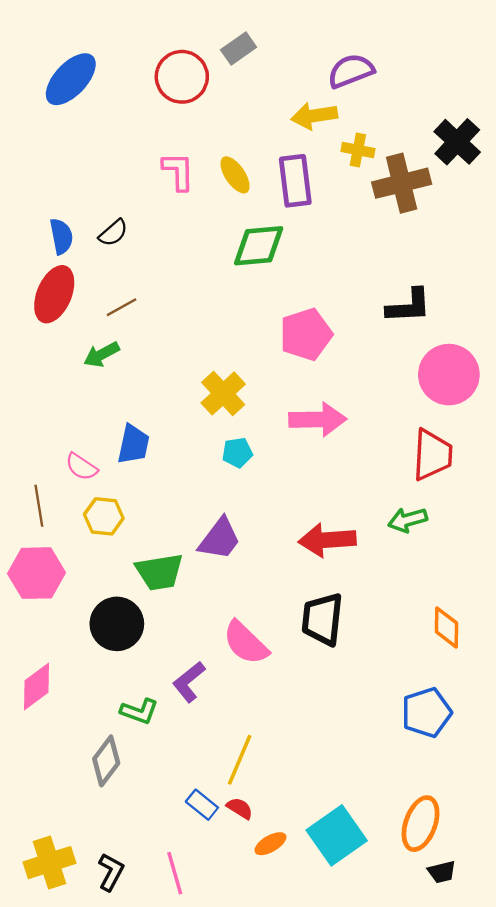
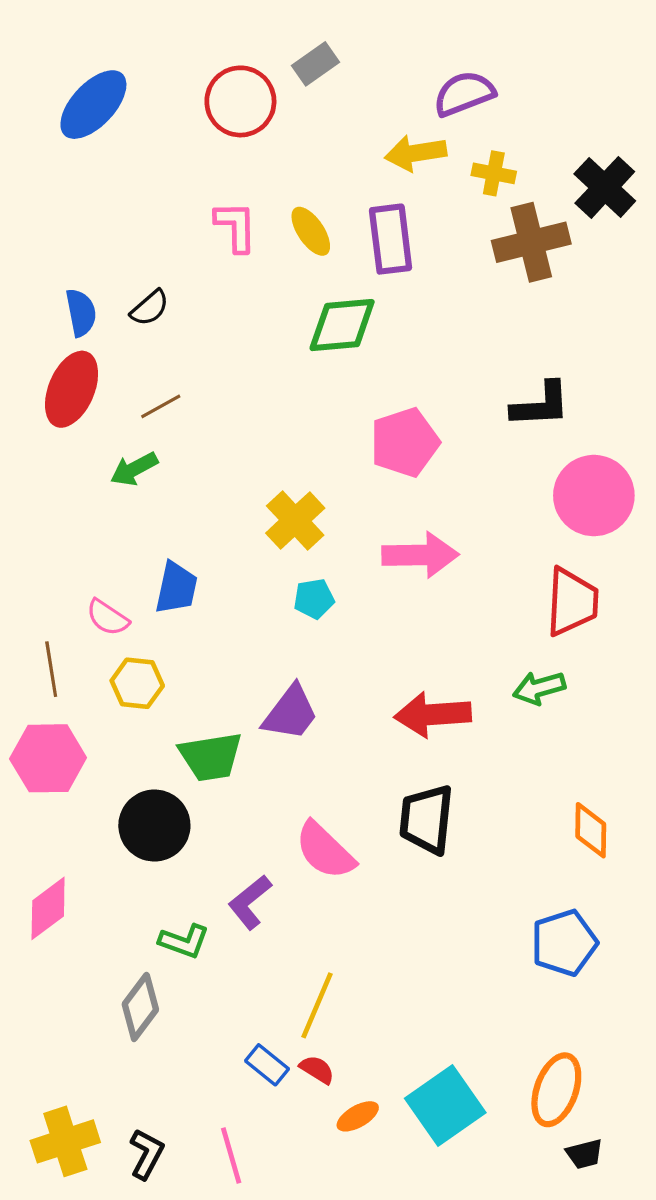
yellow cross: (358, 150) -> (494, 173), moved

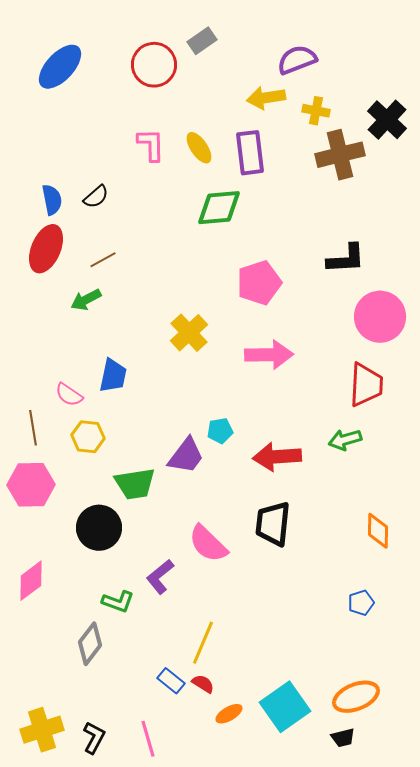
cyan pentagon: (314, 599) -> (220, 431), moved
blue pentagon: (564, 943) -> (361, 603), size x0.6
orange ellipse: (556, 1090) -> (356, 697), turned 48
black trapezoid: (584, 1154) -> (343, 738), moved

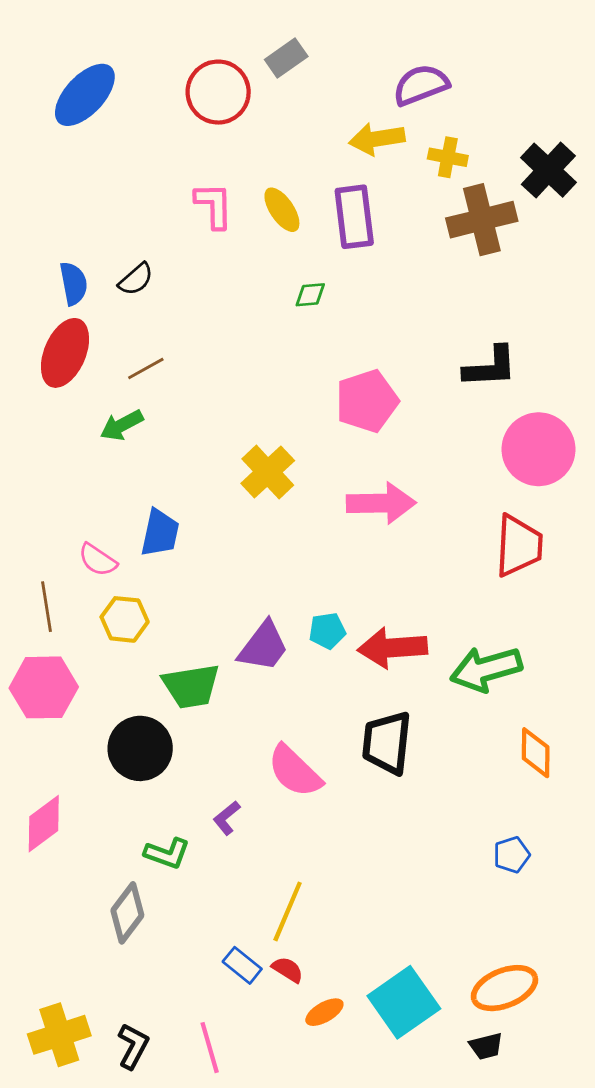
green diamond: (219, 208) -> (310, 295), size x0.5
cyan pentagon: (220, 431) -> (327, 631), moved
green arrow: (345, 440) -> (486, 669), moved, size x1.5
purple L-shape: (160, 577) -> (227, 818), size x0.7

